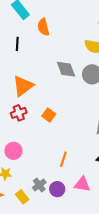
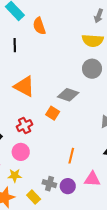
gray diamond: (66, 69) -> (68, 95), moved, turned -45
orange triangle: (23, 86) -> (24, 86), turned -50
red cross: (19, 113) -> (25, 126), moved
gray cross: (39, 185) -> (49, 184), turned -32

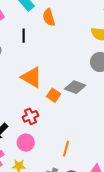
orange square: (53, 113) -> (54, 95), moved
orange line: (71, 156) -> (66, 149), moved

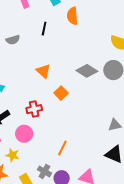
orange triangle: (32, 77) -> (43, 71), size x0.7
gray diamond: (75, 87) -> (87, 71), moved

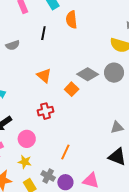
orange square: (61, 93) -> (72, 89), moved
red cross: (34, 109) -> (45, 111), moved
yellow star: (13, 155) -> (25, 162), moved

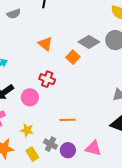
red cross: (45, 111) -> (47, 79), turned 35
pink circle: (27, 139) -> (30, 97), moved
orange line: (65, 152) -> (67, 120), turned 63

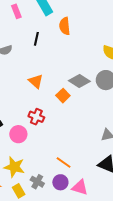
orange line: (67, 120) -> (64, 163), moved, turned 35
yellow star: (27, 130) -> (14, 167), size x1.5
purple circle: (68, 150) -> (60, 182), moved

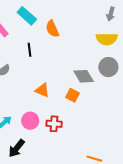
gray diamond: (79, 81) -> (84, 76), turned 45
pink circle: (18, 134) -> (30, 121), moved

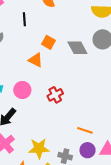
orange square: (73, 95) -> (48, 42), moved
red cross: (54, 124) -> (55, 95), moved, turned -35

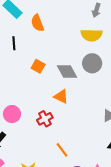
orange triangle: (36, 60) -> (61, 97), moved
orange line: (85, 130) -> (62, 150), moved, turned 35

